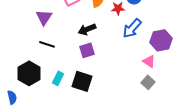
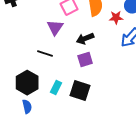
purple triangle: (44, 17) -> (55, 28), moved
blue semicircle: (12, 97) -> (27, 106), moved

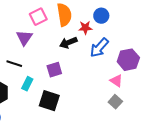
black arrow: (85, 38) -> (68, 43), moved
cyan rectangle: (56, 88) -> (27, 84), moved

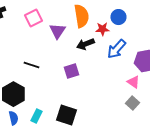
pink square: (38, 17) -> (33, 18), moved
purple triangle: (24, 38) -> (57, 31), moved
cyan rectangle: (27, 84) -> (36, 116), moved
black square: (49, 101) -> (66, 115), moved

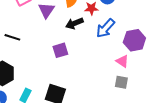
black line: (31, 65) -> (12, 37), moved
gray square: (132, 103) -> (121, 82), turned -32

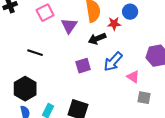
blue arrow: (105, 28) -> (113, 62), moved
pink triangle: (122, 61) -> (133, 77), moved

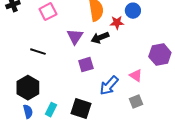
purple triangle: (69, 26) -> (75, 37), moved
blue arrow: (113, 62) -> (109, 86), moved
gray square: (144, 98) -> (136, 102), moved, turned -32

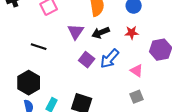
red star: (117, 23) -> (132, 33), moved
purple square: (86, 65) -> (87, 60), turned -35
blue arrow: (109, 86) -> (110, 59), moved

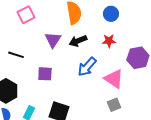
purple square: (87, 60) -> (45, 74), moved, turned -35
pink triangle: (137, 71) -> (114, 79), size x1.5

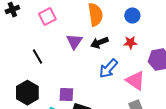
black line: (16, 55) -> (37, 57), turned 42
purple square: (45, 74) -> (66, 95), moved

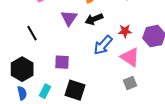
red star: (130, 43) -> (125, 31), moved
purple square: (66, 95) -> (62, 62), moved

